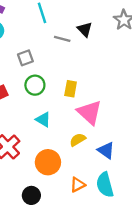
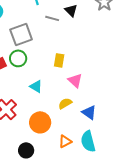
gray square: (25, 58) -> (21, 34), size x1.6
green circle: (35, 85) -> (18, 58), moved
pink triangle: (89, 112) -> (75, 80), size x0.7

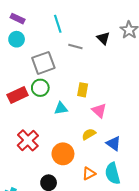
black triangle: (71, 10) -> (103, 38), moved
cyan triangle: (36, 86) -> (61, 108), moved, turned -40

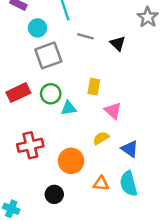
black triangle: (103, 38) -> (118, 43), moved
cyan circle: (17, 39) -> (38, 28), moved
green circle: (40, 88) -> (51, 94), moved
red cross: (28, 140) -> (30, 145), turned 30
orange triangle: (89, 173) -> (101, 184), turned 32

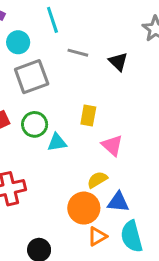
blue triangle: (130, 149) -> (118, 202), moved, turned -30
orange circle: (71, 161) -> (84, 208), moved
orange triangle: (101, 184) -> (97, 236), turned -35

